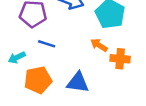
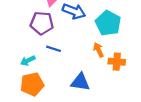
orange arrow: (99, 45) -> (99, 50), turned 32
orange pentagon: (38, 80) -> (32, 84), moved

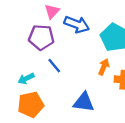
blue line: (54, 49) -> (54, 66), turned 32
orange arrow: (99, 50) -> (104, 67), turned 48

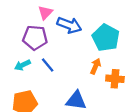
cyan arrow: (26, 79) -> (22, 65), moved

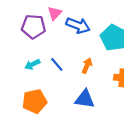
purple pentagon: (35, 38) -> (33, 27), moved
orange arrow: (96, 66) -> (87, 66), moved

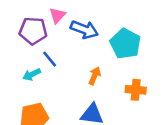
blue line: (57, 64) -> (50, 59), moved

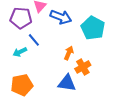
orange cross: (136, 90) -> (83, 67), moved, turned -35

